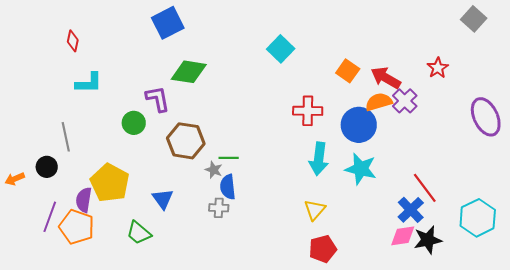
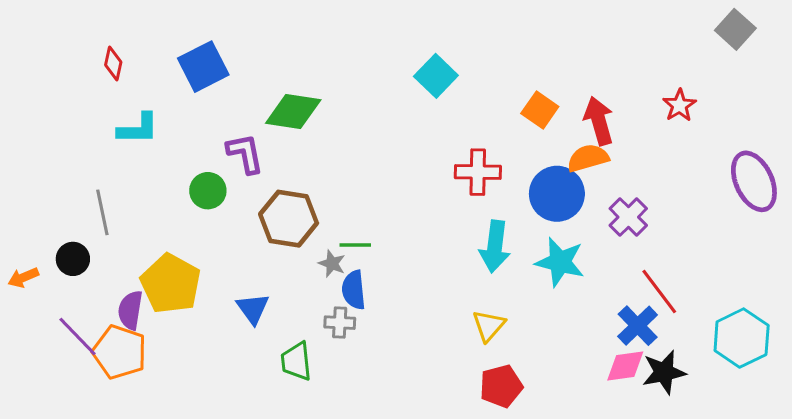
blue square: (168, 23) -> (203, 67), moved
red arrow: (386, 78) -> (599, 121), turned 44
purple cross: (405, 101) -> (628, 217), moved
purple line: (50, 217) -> (78, 336), turned -64
green trapezoid: (139, 233) -> (296, 361), moved, turned 44

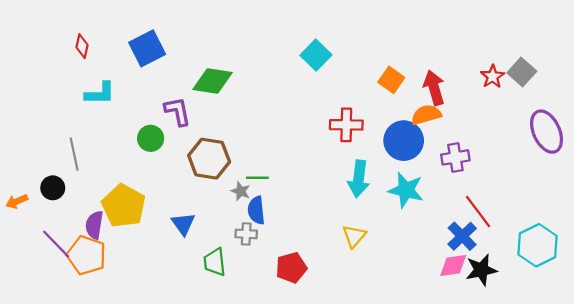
gray square: (735, 29) -> (522, 72), moved
purple cross: (628, 217) -> (455, 157), turned 36
red pentagon: (501, 386) -> (291, 268), moved

